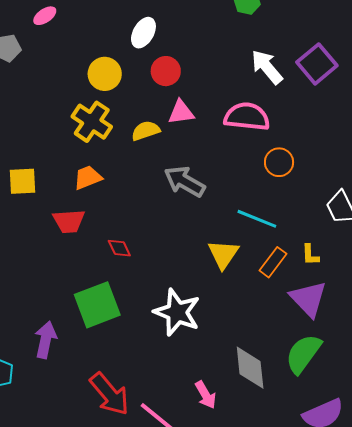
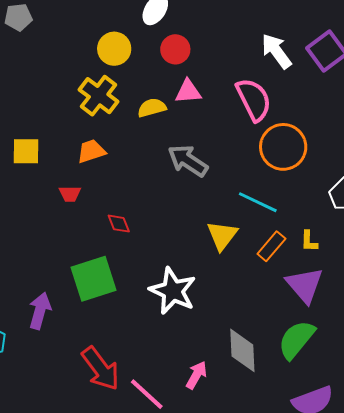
pink semicircle: (247, 117) -> (254, 100), turned 54
orange circle: (279, 162) -> (283, 147), size x1.6
red trapezoid: (69, 221) -> (70, 194), size x0.7
pink arrow: (206, 395) -> (196, 375), turned -124

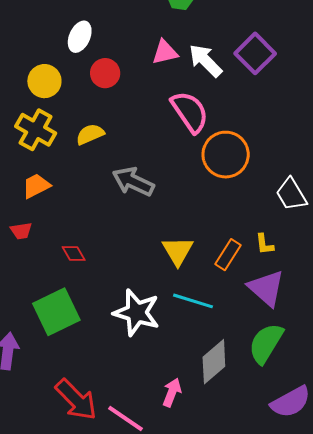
pink triangle: (188, 91) -> (165, 52), moved
cyan line: (258, 202) -> (193, 301), moved
gray diamond: (242, 350) -> (214, 362), turned 60

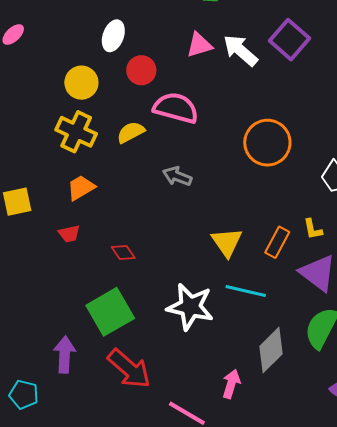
pink semicircle: (190, 112) -> (176, 108), moved, turned -36
gray arrow: (133, 182) -> (177, 176), size x0.7
red arrow: (76, 400) -> (129, 369), moved

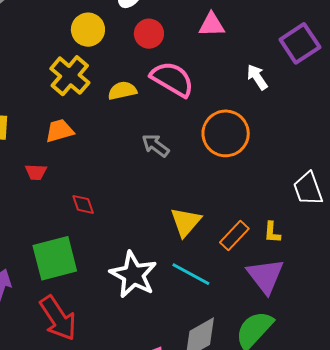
white arrow: (241, 50) -> (257, 77), moved, size x0.7
orange circle: (267, 143) -> (226, 133), moved

